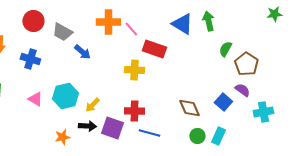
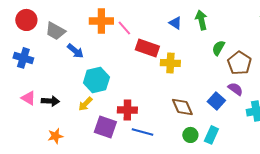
blue triangle: (182, 24) -> (175, 23), size x0.6
yellow cross: (134, 70) -> (170, 63), moved
cyan hexagon: (65, 96) -> (96, 80), moved
black arrow: (87, 126) -> (50, 101), moved

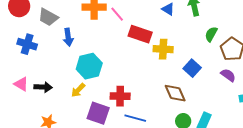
blue arrow: (75, 51) -> (68, 37), turned 42
blue cross: (23, 58) -> (27, 44), moved
blue square: (216, 101) -> (192, 68), moved

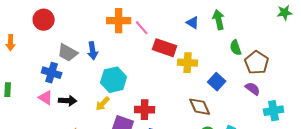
gray trapezoid: (48, 17) -> (68, 53), moved
green semicircle: (211, 34) -> (236, 48), turned -49
blue cross: (27, 44) -> (52, 73), moved

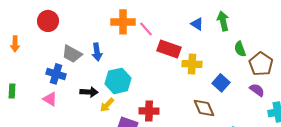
black arrow: (68, 101) -> (89, 92), moved

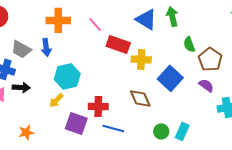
orange cross: (123, 22) -> (58, 20), moved
blue triangle: (197, 24) -> (146, 19), size x1.6
blue square: (221, 83) -> (170, 78), size x1.4
black arrow: (89, 92) -> (21, 87), moved
brown diamond: (204, 108) -> (140, 98), moved

